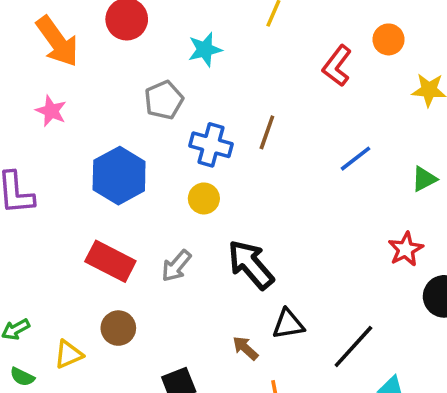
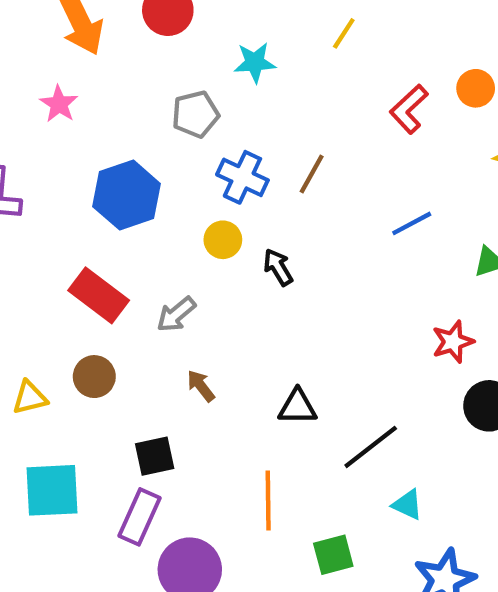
black arrow: (251, 265) -> (278, 267), moved, size x0.6
brown arrow: (245, 348) -> (201, 386), moved

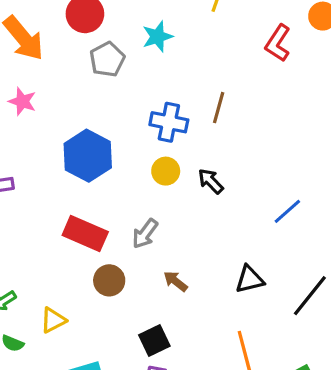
gray pentagon: (195, 114) -> (107, 59), moved
blue line: (412, 223) -> (287, 211), moved
brown circle: (94, 377) -> (109, 280), moved

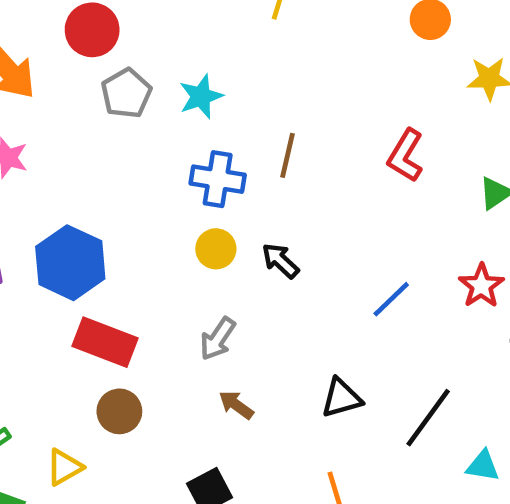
cyan star: (157, 37) -> (201, 96), moved
red L-shape: (278, 43) -> (405, 156), moved
blue hexagon: (88, 156) -> (70, 263), moved
gray arrow: (145, 234) -> (218, 339), moved
brown circle: (109, 280) -> (119, 411), moved

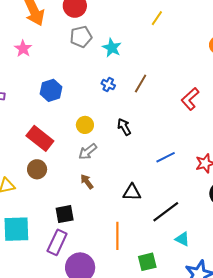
cyan star: (201, 96) -> (112, 48), turned 30
blue cross: (218, 179) -> (108, 85), size x0.6
yellow circle: (216, 249) -> (85, 125), moved
blue hexagon: (70, 263) -> (51, 90), moved, size x0.7

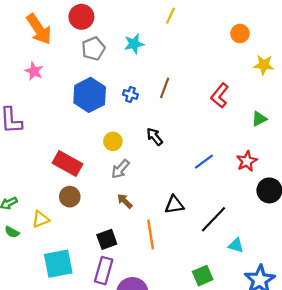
cyan star: (112, 48) -> (134, 44), moved, turned -30
blue hexagon: (51, 90) -> (90, 95), moved, size x1.4
orange line: (117, 236) -> (151, 235), moved

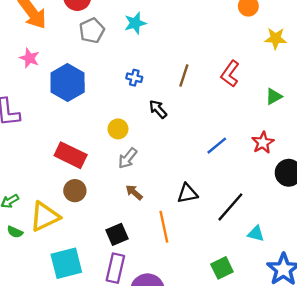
brown line: (165, 88) -> (184, 76), moved
blue hexagon: (90, 95) -> (68, 82), moved
black arrow: (155, 137) -> (158, 109), moved
yellow triangle: (41, 219) -> (45, 217), size x1.6

